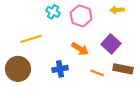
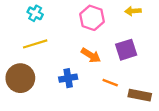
cyan cross: (53, 12) -> (35, 13), moved
purple square: (111, 44) -> (126, 50), turned 30
brown rectangle: (123, 69) -> (140, 95), moved

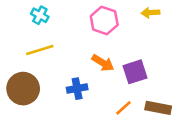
purple square: (126, 50) -> (135, 72), moved
orange line: (110, 83) -> (123, 108), moved, turned -63

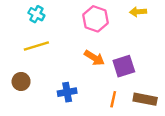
brown circle: (23, 89) -> (21, 81), size x0.6
blue cross: (77, 89) -> (67, 92), moved
orange line: (123, 108) -> (113, 99), turned -35

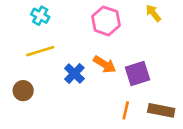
yellow arrow: (138, 12) -> (153, 13), turned 56
blue cross: (67, 92) -> (74, 74), moved, turned -36

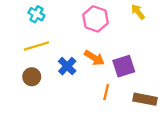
brown circle: (23, 91) -> (32, 77), moved
orange line: (126, 110) -> (106, 92), moved

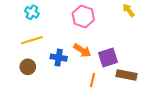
yellow arrow: (138, 12) -> (129, 10), moved
blue cross: (67, 66) -> (59, 58), turned -35
brown rectangle: (145, 99) -> (126, 75), moved

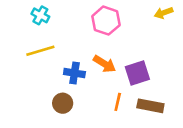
yellow arrow: (129, 10) -> (164, 13), turned -72
brown circle: (28, 67) -> (63, 103), moved
brown rectangle: (126, 75) -> (150, 106), moved

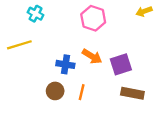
yellow line: (40, 51) -> (19, 45), moved
orange line: (118, 102) -> (82, 92), moved

